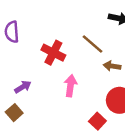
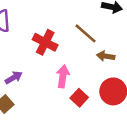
red square: (97, 121) -> (79, 98), moved

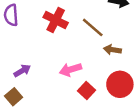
red cross: (45, 42) -> (56, 20), moved
pink arrow: (63, 76) -> (70, 69), turned -115

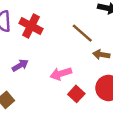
red cross: (56, 20) -> (31, 26), moved
purple arrow: (22, 71) -> (20, 65), moved

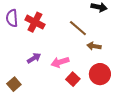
purple arrow: (20, 65) -> (34, 58), moved

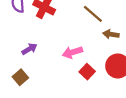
purple arrow: (34, 58) -> (29, 49), moved

